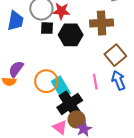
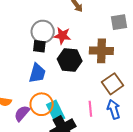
blue trapezoid: (15, 21) -> (37, 73), moved
black square: (47, 28) -> (39, 46), moved
purple semicircle: (16, 69) -> (22, 113), moved

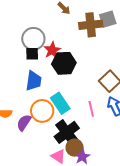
red star: (62, 36) -> (52, 50), moved, turned -30
brown cross: (101, 51) -> (91, 25), moved
cyan rectangle: (56, 111) -> (60, 103), moved

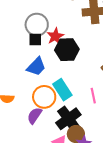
blue trapezoid: (34, 81) -> (36, 67), turned 35
purple semicircle: (24, 123) -> (35, 116), moved

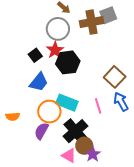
gray circle: (37, 25) -> (58, 29), moved
black square: (35, 40) -> (35, 55), turned -32
cyan rectangle: (62, 90) -> (67, 103), turned -30

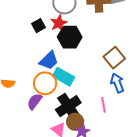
blue trapezoid: (39, 82) -> (49, 61), moved
pink line: (98, 106) -> (103, 105), moved

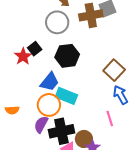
red star: (59, 23) -> (23, 56), moved
black cross: (68, 106) -> (61, 131), moved, turned 30

